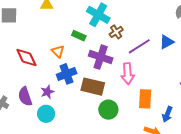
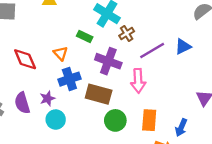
orange rectangle: (145, 99) -> (149, 120), moved
cyan circle: (46, 114) -> (56, 120), moved

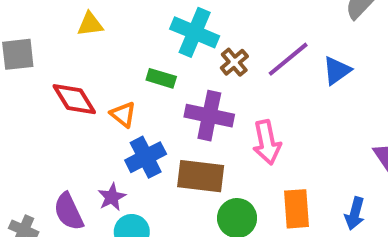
purple line: (152, 50) -> (288, 59), moved
red diamond: (25, 59) -> (74, 99), moved

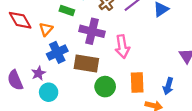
orange triangle: (123, 114) -> (46, 29), turned 32

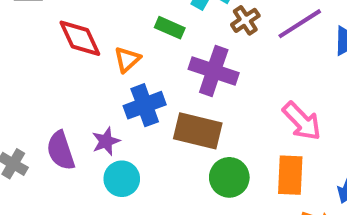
pink arrow: (122, 47) -> (302, 121), moved, turned -40

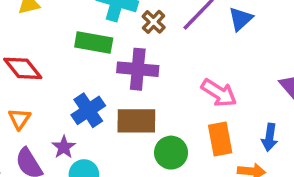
green rectangle: (170, 28) -> (94, 42), size x1.5
orange triangle: (127, 59) -> (19, 119), moved

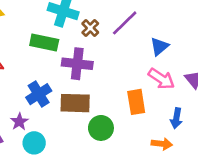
blue triangle: (241, 19) -> (159, 47), moved
pink arrow: (219, 93) -> (161, 79), moved
orange rectangle: (220, 139) -> (136, 102), moved

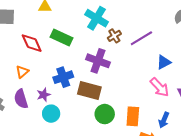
green rectangle: (44, 43) -> (62, 38), moved
orange rectangle: (136, 102) -> (133, 116), moved

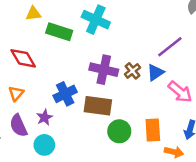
brown cross: (114, 36) -> (133, 71), moved
green rectangle: (62, 38) -> (59, 32), moved
purple line: (141, 38) -> (170, 47), moved
blue triangle: (164, 62) -> (155, 72), moved
cyan circle: (51, 114) -> (44, 145), moved

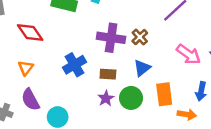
blue triangle: (155, 72) -> (142, 68), moved
brown rectangle: (98, 106) -> (108, 74), size x0.6
purple star: (44, 117) -> (106, 98), moved

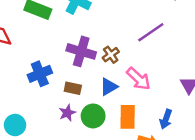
pink arrow: (188, 54) -> (139, 79), moved

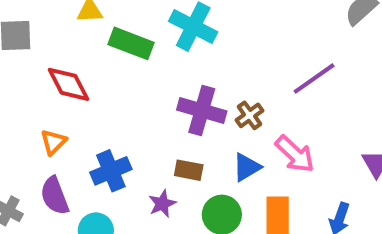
blue cross: (40, 74) -> (111, 171), moved
purple star: (67, 113) -> (162, 204), moved

